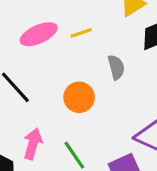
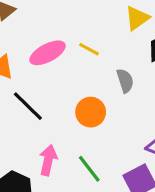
yellow line: (81, 33) -> (89, 49), turned 50

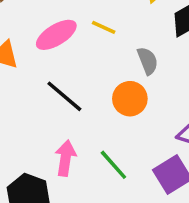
black line: (28, 106) -> (64, 96), moved
orange circle: (91, 112) -> (130, 99), moved

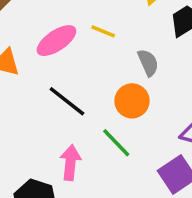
green line: (113, 165) -> (116, 143), moved

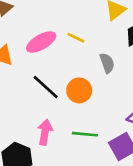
orange circle: (132, 101) -> (79, 90), moved
green line: (116, 143) -> (85, 134), moved, turned -45

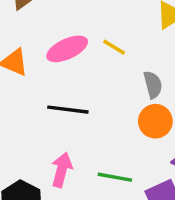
black line: (46, 87) -> (68, 110), turned -40
orange circle: (79, 90) -> (155, 121), moved

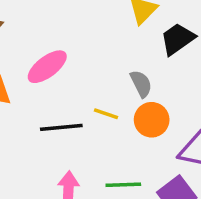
yellow line: (114, 47) -> (106, 114), moved

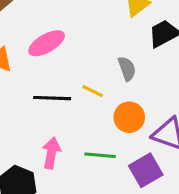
orange circle: (152, 120) -> (129, 117), moved

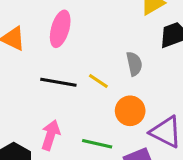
pink ellipse: (47, 43) -> (60, 29), turned -52

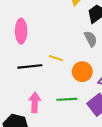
gray semicircle: (134, 64) -> (91, 39), moved

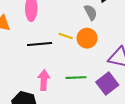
gray semicircle: (91, 39) -> (91, 12), moved
orange circle: (82, 72) -> (87, 38), moved

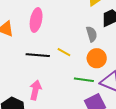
orange circle: (87, 38) -> (97, 58), moved
green line: (76, 78) -> (84, 80), moved

